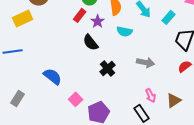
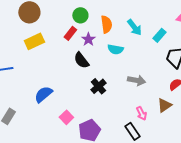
yellow rectangle: (23, 18) -> (34, 41), moved
blue semicircle: (53, 76) -> (43, 94), turned -78
brown triangle: (174, 100) -> (164, 105), moved

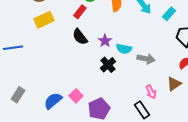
purple star: (88, 39) -> (105, 41), moved
cyan semicircle: (115, 49) -> (124, 49), moved
black semicircle: (81, 60) -> (80, 37), moved
blue semicircle: (43, 94) -> (53, 101), moved

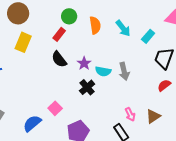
yellow rectangle: (44, 20) -> (23, 42), turned -42
gray arrow: (146, 59) -> (124, 71), moved, turned 66
brown triangle: (174, 84) -> (153, 116), moved
pink square: (76, 96) -> (55, 108), moved

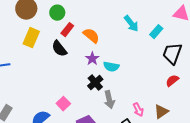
green circle: (69, 16) -> (57, 13), moved
orange semicircle: (95, 25) -> (91, 36), moved, turned -42
black semicircle: (59, 59) -> (59, 49), moved
gray arrow: (124, 71) -> (109, 100), moved

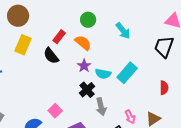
green circle: (57, 13) -> (88, 20), moved
cyan rectangle: (156, 32) -> (127, 73), moved, size x1.5
black trapezoid: (172, 54) -> (164, 47), moved
red semicircle: (172, 81) -> (164, 88), turned 128

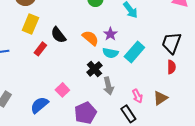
red rectangle: (59, 37) -> (40, 49), moved
orange semicircle: (83, 43) -> (90, 38), moved
black trapezoid: (164, 47) -> (171, 43), moved
purple star: (84, 66) -> (110, 34), moved

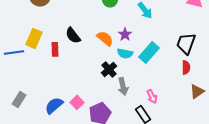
yellow rectangle: (30, 24) -> (34, 38), moved
red rectangle: (40, 49) -> (55, 49), turned -40
pink square: (62, 90) -> (77, 102), moved
brown triangle: (160, 98) -> (197, 91), moved

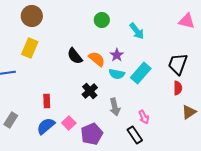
black semicircle: (73, 35) -> (75, 56), moved
yellow rectangle: (34, 38) -> (30, 48), moved
red rectangle: (55, 49) -> (47, 101), moved
black cross: (109, 69) -> (90, 91), moved

